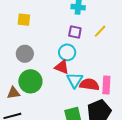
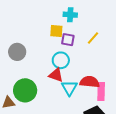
yellow square: (24, 20) -> (56, 31), moved
gray circle: (25, 54) -> (17, 52), moved
red semicircle: (89, 84) -> (90, 82), moved

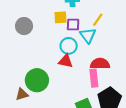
gray circle: (17, 52) -> (24, 26), moved
cyan triangle: (69, 88) -> (88, 35), moved
pink rectangle: (101, 92) -> (94, 78), moved

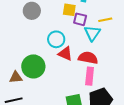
yellow line: (98, 20) -> (105, 20), turned 32
cyan circle: (69, 46) -> (56, 39), moved
red semicircle: (100, 64) -> (88, 58), moved

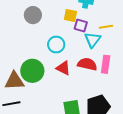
red triangle: (65, 54) -> (63, 68), moved
pink rectangle: (90, 76) -> (106, 64), moved
brown triangle: (16, 77) -> (14, 81), size x1.5

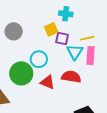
yellow square: (70, 16) -> (51, 29), turned -32
pink rectangle: (106, 64) -> (90, 56), moved
green circle: (32, 71) -> (21, 73), moved

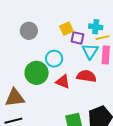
cyan cross: (66, 14) -> (96, 27), moved

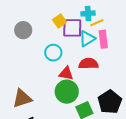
purple square: (77, 38) -> (72, 28), size x1.5
cyan triangle: (90, 51) -> (87, 39), turned 36
green circle: (37, 73) -> (67, 92), moved

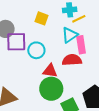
yellow square: (60, 21) -> (41, 18), turned -32
purple square: (72, 28) -> (16, 42), moved
pink rectangle: (103, 39) -> (81, 45), moved

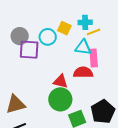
yellow square: (41, 18) -> (64, 28), moved
cyan triangle: (70, 35) -> (83, 47), turned 36
cyan circle: (36, 50) -> (48, 37), moved

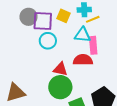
gray circle: (20, 36) -> (28, 17), moved
cyan circle: (48, 37) -> (48, 41), moved
purple square: (29, 50) -> (43, 21), moved

